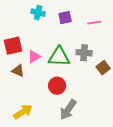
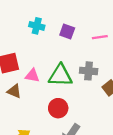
purple square: (65, 18) -> (67, 32), turned 32
pink triangle: (34, 57) -> (32, 75), turned 40

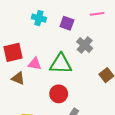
pink line: (100, 37) -> (97, 14), moved
gray cross: (89, 71) -> (85, 45), moved, turned 35

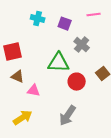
pink triangle: (35, 64) -> (34, 91), moved
red circle: (59, 94) -> (77, 82), moved

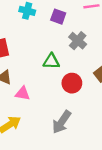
green triangle: (59, 63) -> (51, 61), size x0.7

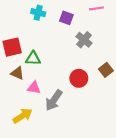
green triangle: (51, 61) -> (33, 59), moved
gray arrow: (62, 122) -> (54, 100), moved

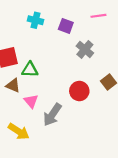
pink triangle: (34, 88) -> (31, 101), turned 40
yellow arrow: (23, 116) -> (19, 131), turned 66

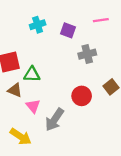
cyan cross: (36, 20) -> (38, 25), turned -32
gray cross: (85, 49) -> (87, 54), turned 36

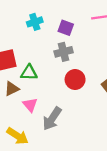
gray cross: (87, 54) -> (64, 52), moved
brown triangle: (15, 90) -> (12, 89), turned -49
red circle: (82, 96) -> (75, 80), moved

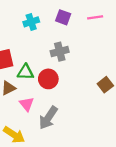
purple square: (66, 28) -> (63, 17), moved
red circle: (75, 80) -> (48, 79), moved

